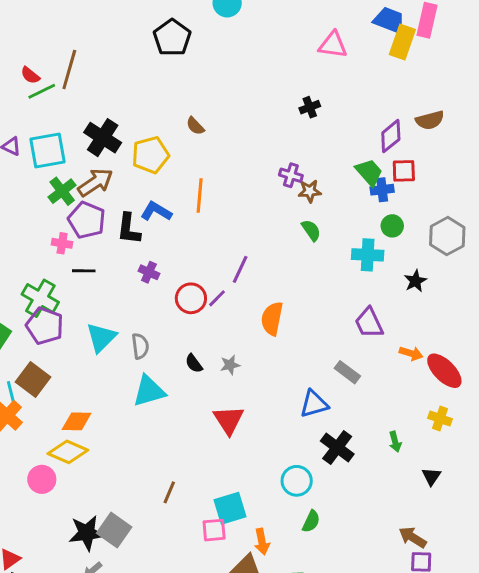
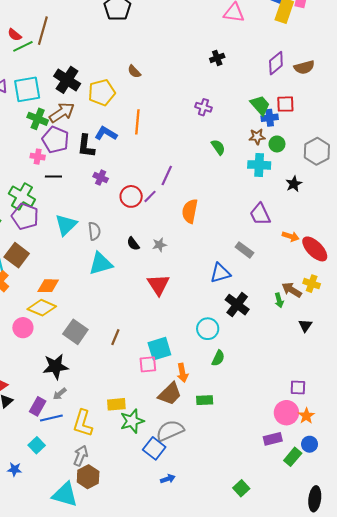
purple diamond: (391, 136) -> (276, 63), moved
green cross: (62, 191) -> (38, 119), turned -30
brown star: (310, 191) -> (257, 137), moved
gray square: (114, 530) -> (75, 332), moved
brown arrow: (413, 537) -> (292, 290), moved

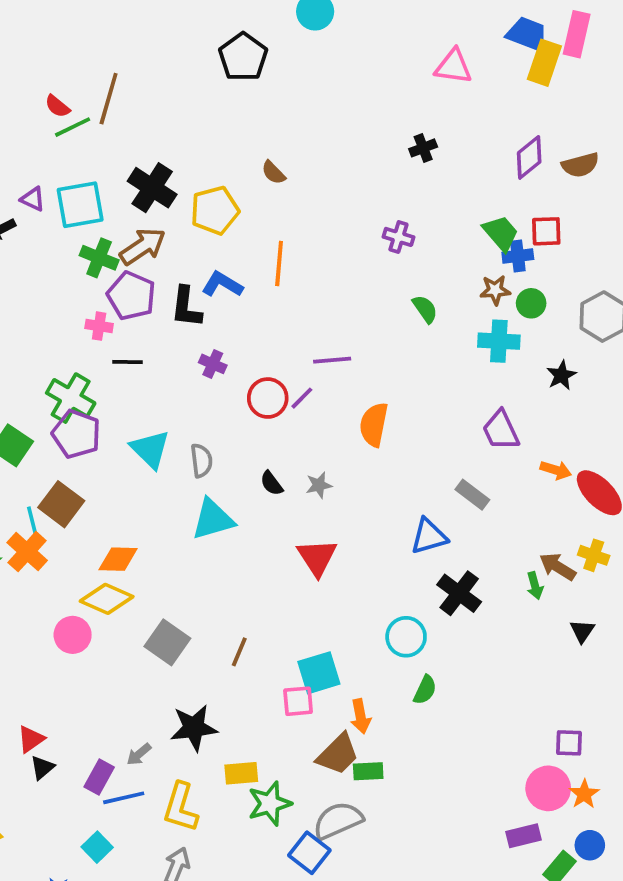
purple line: (167, 175) -> (332, 360), turned 60
cyan triangle: (66, 225) -> (150, 449), turned -30
black star: (55, 367) -> (194, 728), moved
green rectangle: (205, 400) -> (368, 771), moved

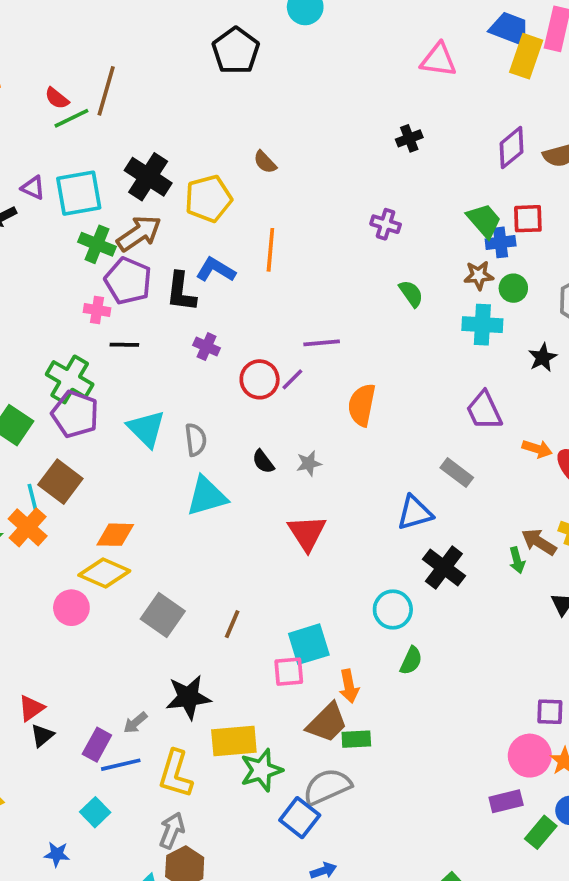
yellow rectangle: (241, 773) -> (234, 741), size x1.4

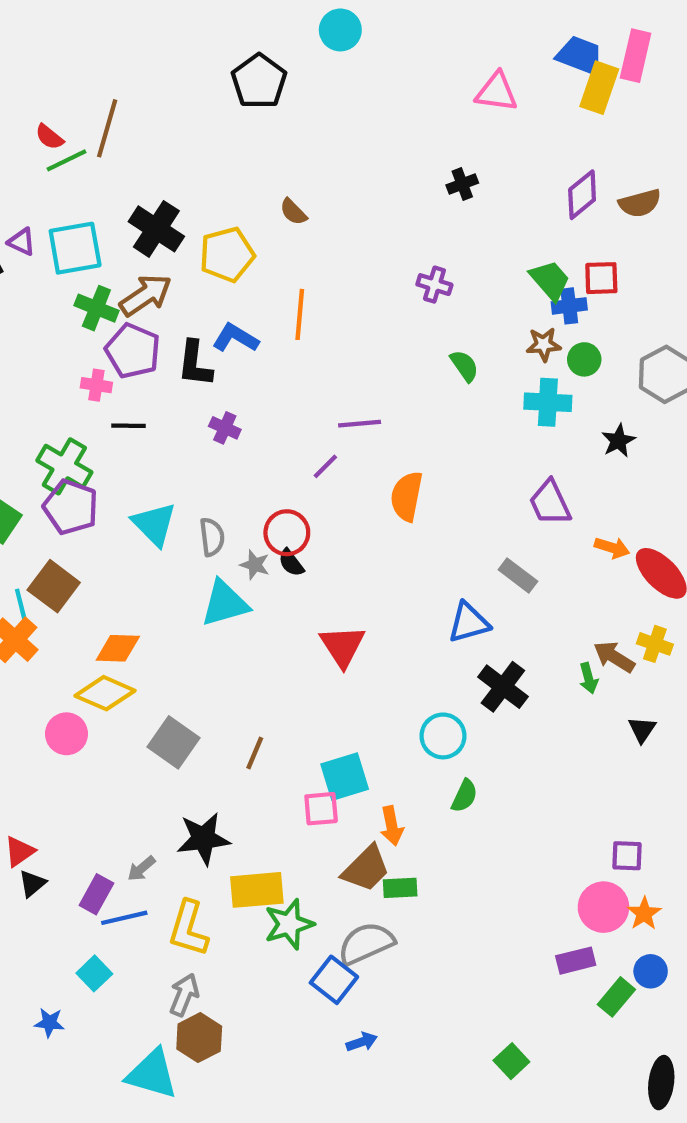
red circle: (260, 379) -> (287, 533), moved
gray star: (309, 463) -> (255, 565), moved, turned 30

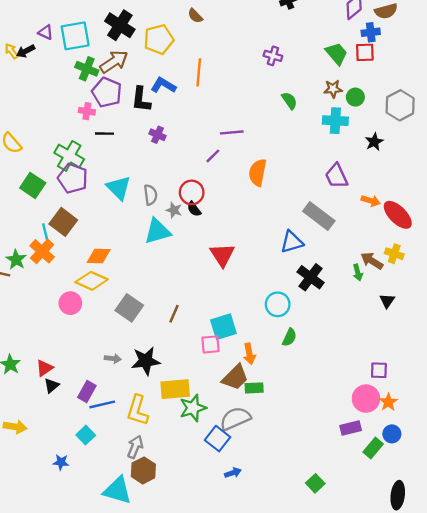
blue cross: (569, 306) -> (371, 32), moved
gray rectangle: (518, 575) -> (319, 216), size x1.5
gray arrow: (141, 869) -> (113, 359), moved, turned -133

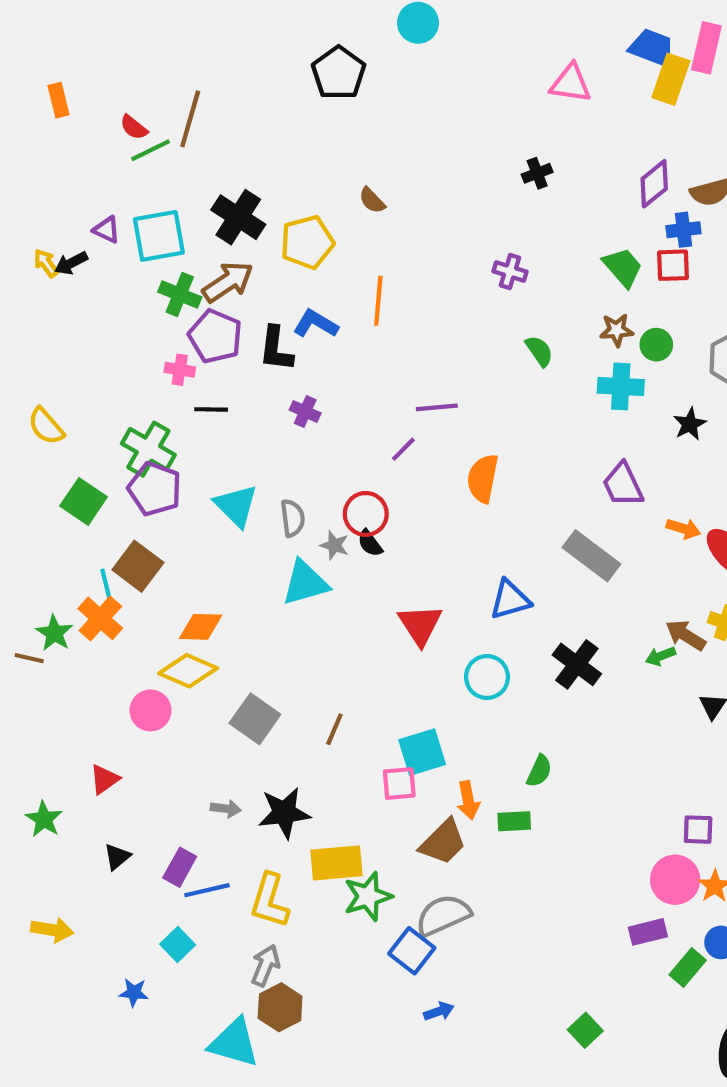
blue triangle: (292, 242) -> (510, 600), moved
green arrow: (358, 273) -> (660, 656), turned 84
cyan circle: (278, 304) -> (487, 677), moved
red triangle: (44, 368) -> (104, 779), moved
green rectangle: (254, 388) -> (514, 821), moved

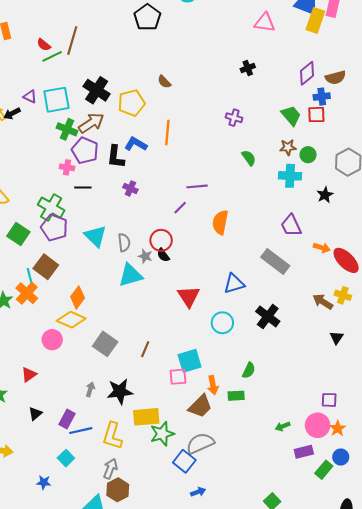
orange diamond: (201, 627) -> (78, 297), turned -55
green arrow: (660, 656) -> (283, 426), moved
gray arrow: (226, 809) -> (90, 389), turned -80

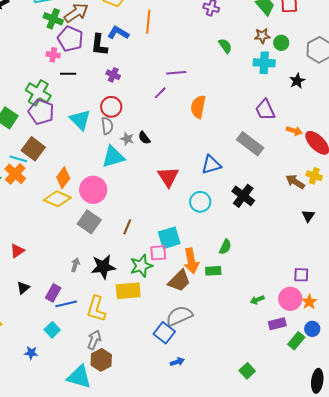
red circle: (161, 240) -> (111, 107), moved
cyan line: (30, 277) -> (18, 159), turned -60
pink circle: (52, 340) -> (93, 190), moved, size x1.4
orange arrow: (213, 385) -> (191, 261), size x1.4
green star: (162, 434) -> (141, 266), moved

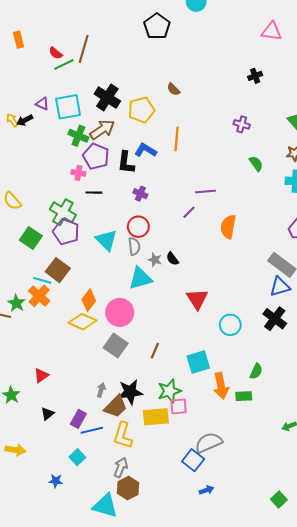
blue triangle: (211, 165) -> (280, 287), moved
pink square: (158, 253) -> (179, 406), moved
brown trapezoid: (179, 281) -> (116, 406), moved

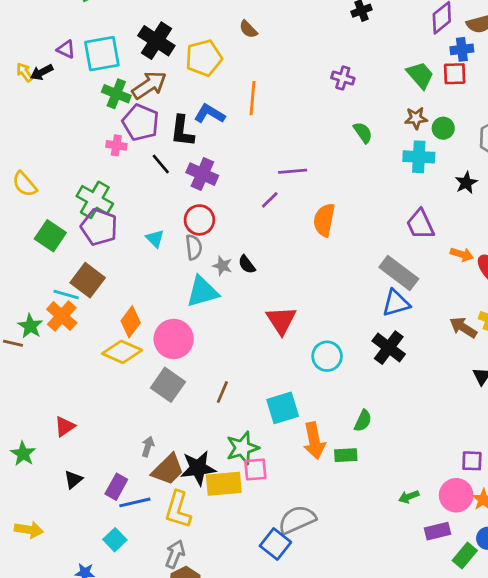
black line: (94, 193) -> (161, 164), moved, turned 49
purple cross: (140, 194) -> (202, 174), size x1.5
cyan triangle: (106, 240) -> (155, 239), size x0.6
black star: (130, 392) -> (198, 468), moved

